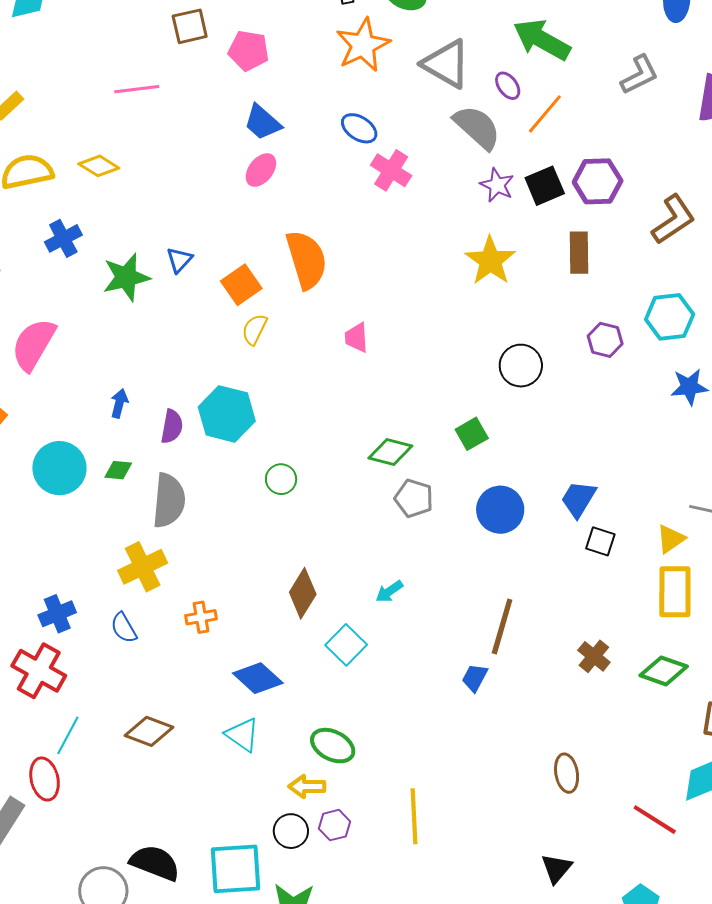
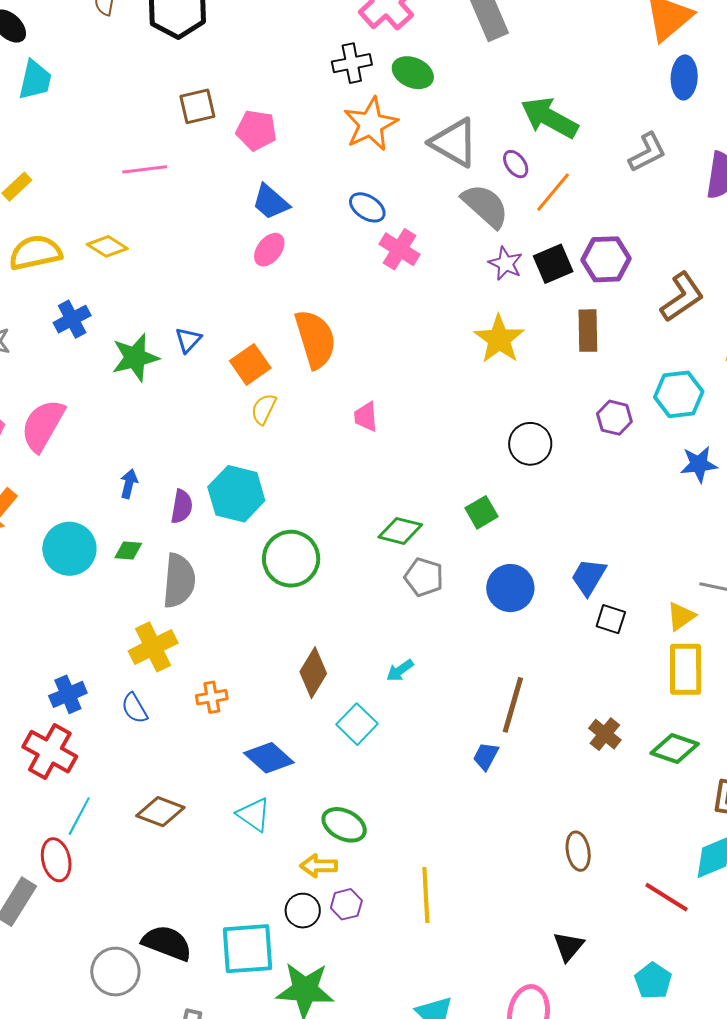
green circle: (281, 479) -> (291, 559), size x1.8

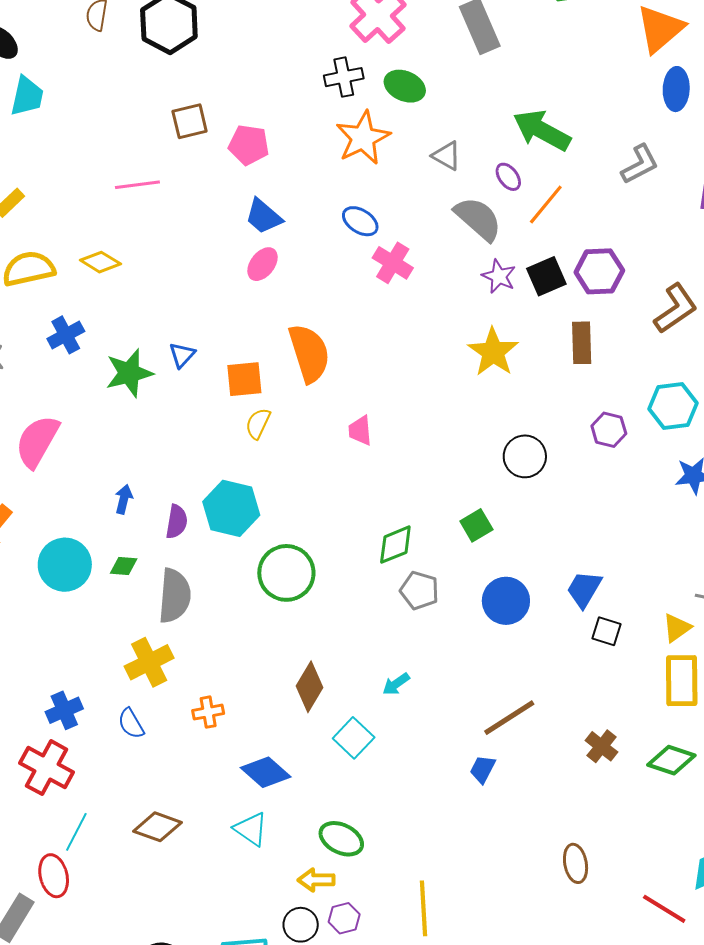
gray triangle: (454, 143) -> (447, 156), size x0.6
orange square: (250, 364) -> (244, 379), turned 30
green diamond: (400, 531) -> (395, 545), turned -36
brown line: (513, 705) -> (509, 718), turned 42

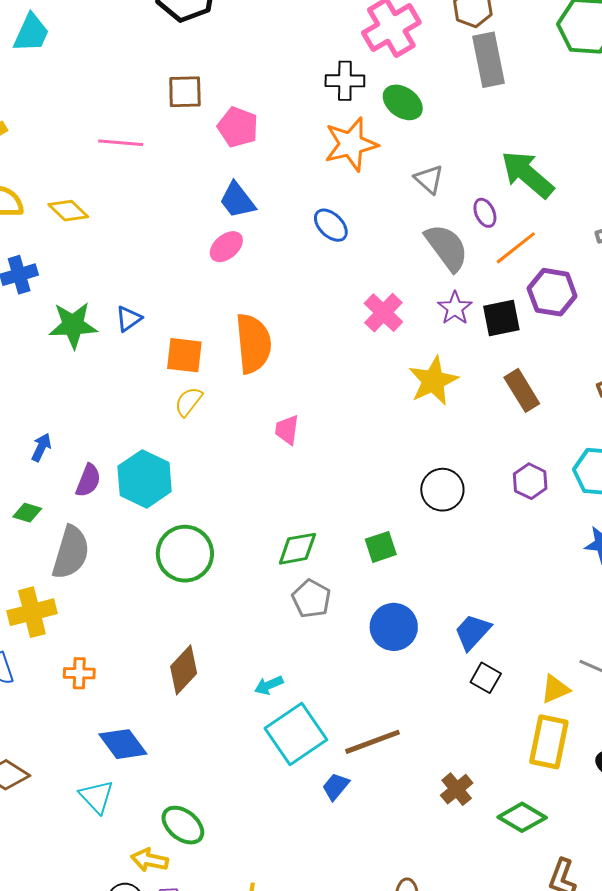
pink cross: (393, 263) -> (383, 313), moved
purple hexagon: (599, 271) -> (552, 292), moved
brown rectangle: (582, 343) -> (522, 390), turned -42
cyan square: (354, 738) -> (296, 734), moved, size x1.5

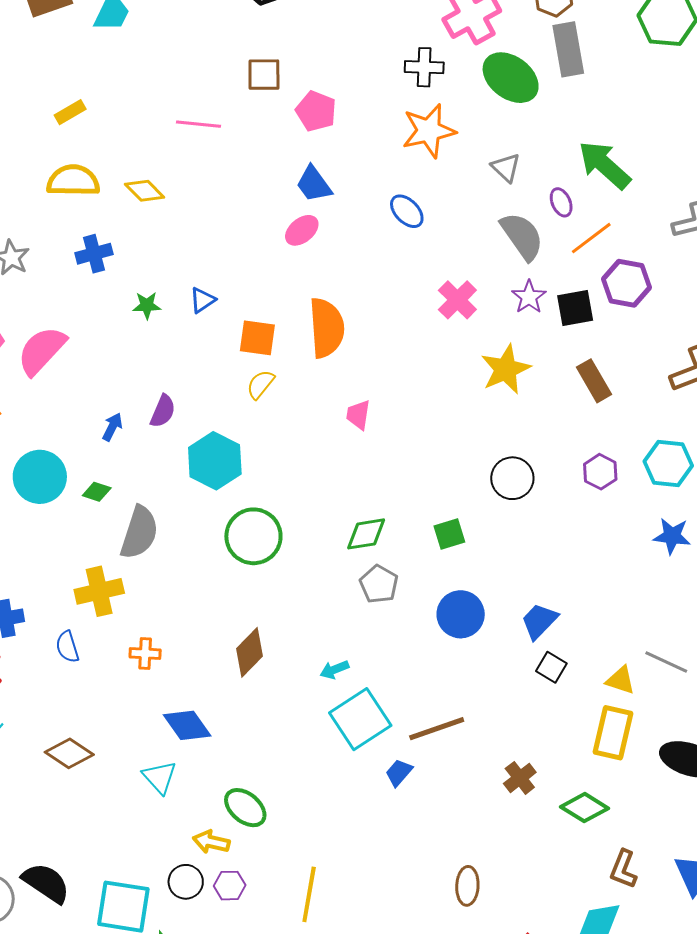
green ellipse: (403, 102) -> (511, 78), moved, size x1.4
green star: (73, 325) -> (147, 305), size x0.6
purple semicircle: (88, 480) -> (163, 411), moved
yellow triangle: (555, 689) -> (621, 680), turned 40

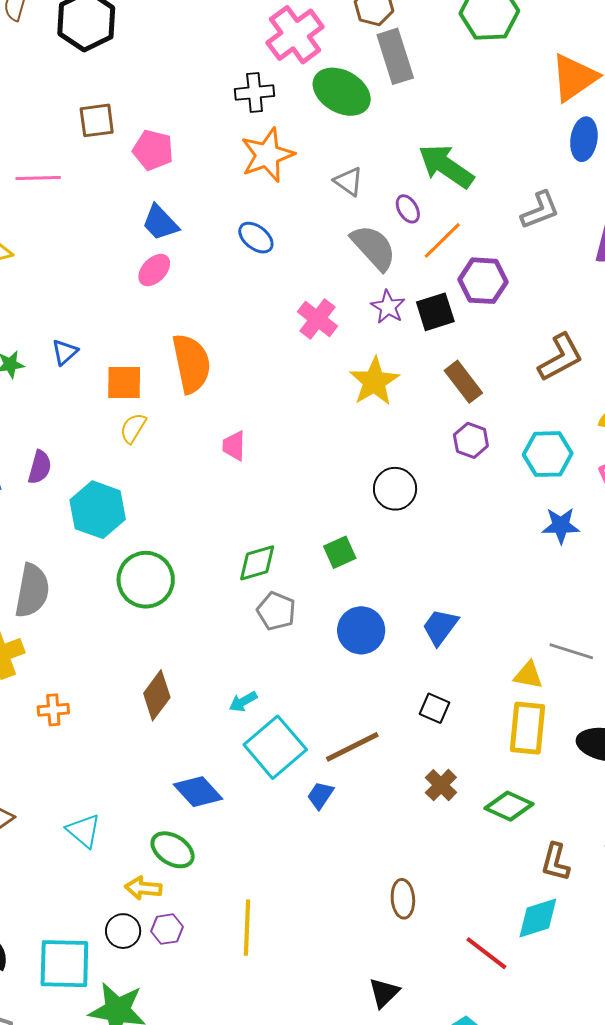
purple hexagon: (600, 472) -> (471, 440), moved
black square: (551, 667) -> (435, 708), moved
blue diamond: (187, 725) -> (198, 792), moved

